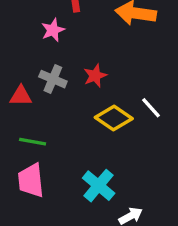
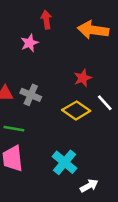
red star: (95, 76) -> (83, 78), moved
gray cross: (53, 79) -> (31, 95), moved

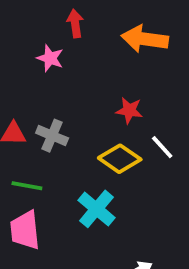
pink star: (29, 43) -> (50, 58), turned -30
red star: (83, 78) -> (129, 110), turned 30
cyan cross: (65, 162) -> (96, 209), moved

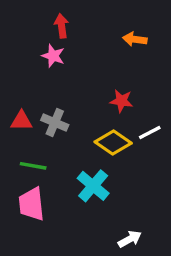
red arrow: (75, 23) -> (61, 26), moved
orange arrow: (145, 39) -> (135, 39), size x0.6
white line: (162, 147) -> (150, 132), turned -75

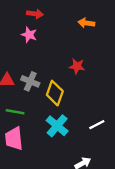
red arrow: (61, 26) -> (35, 14), turned 105
white line: (150, 132) -> (97, 125), moved
yellow diamond: (113, 142) -> (55, 93), moved, turned 75

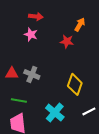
orange arrow: (86, 23) -> (80, 24), turned 112
red star: (77, 66) -> (67, 41), moved
yellow diamond: (55, 93) -> (75, 84), moved

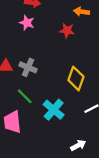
orange arrow: (80, 24) -> (81, 12), turned -112
green line: (19, 100) -> (25, 96), moved, turned 35

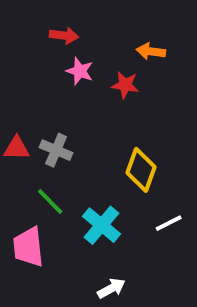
pink star: (27, 23) -> (80, 71), moved
white arrow: (78, 145) -> (111, 288), moved

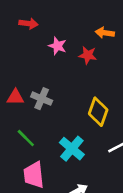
red arrow: (64, 36) -> (28, 24), moved
green line: (50, 201) -> (26, 138), moved
pink trapezoid: (28, 247) -> (34, 175), moved

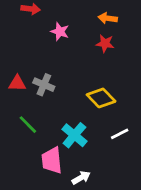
red star: (88, 55) -> (105, 43), moved
yellow diamond: (98, 112) -> (101, 98), turned -64
pink trapezoid: (34, 175) -> (52, 160), moved

